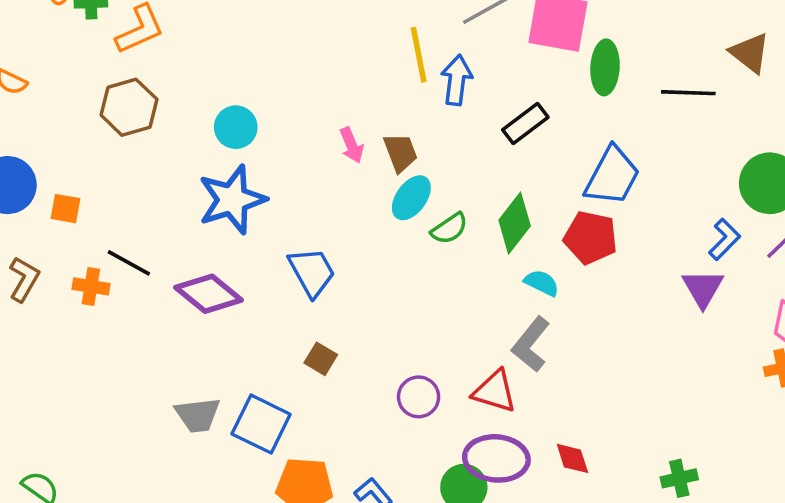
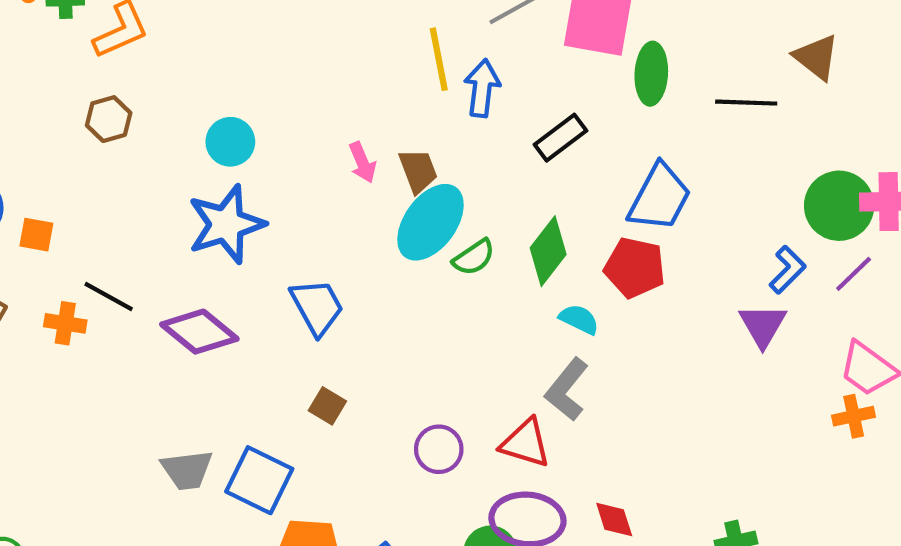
brown hexagon: (129, 107) -> (109, 119), size x0.7
cyan ellipse: (411, 198) -> (431, 222), size x1.5

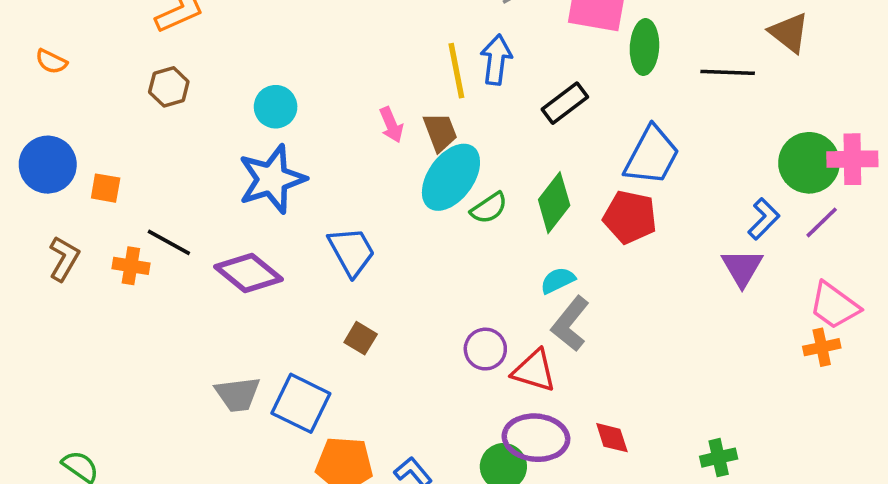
yellow line: (439, 59) -> (456, 71), moved
cyan semicircle: (579, 319) -> (558, 280), moved, turned -52
purple circle: (439, 449) -> (485, 349), moved

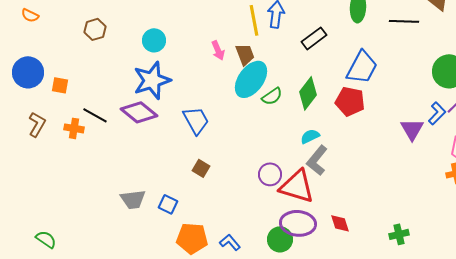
blue L-shape: (764, 219) -> (437, 113), moved
purple diamond: (248, 273) -> (139, 112), moved
red triangle: (534, 371) -> (297, 186), size x1.4
blue square: (301, 403) -> (168, 204), size x0.6

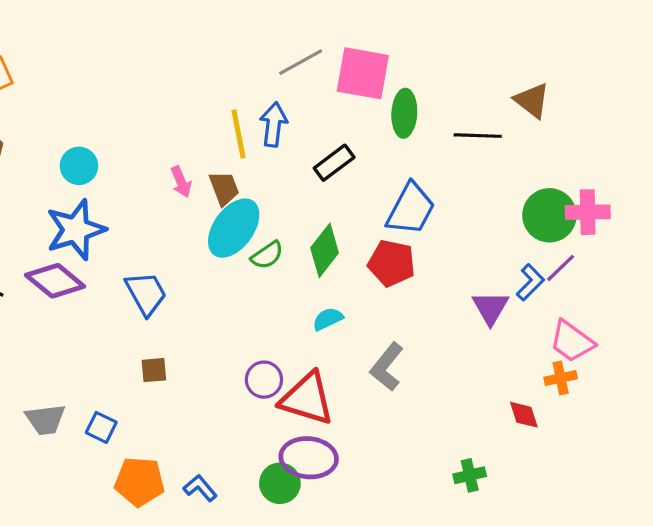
gray L-shape: (317, 160) -> (387, 367), moved
brown square: (201, 168) -> (154, 370), turned -36
red diamond: (340, 223) -> (524, 415), moved

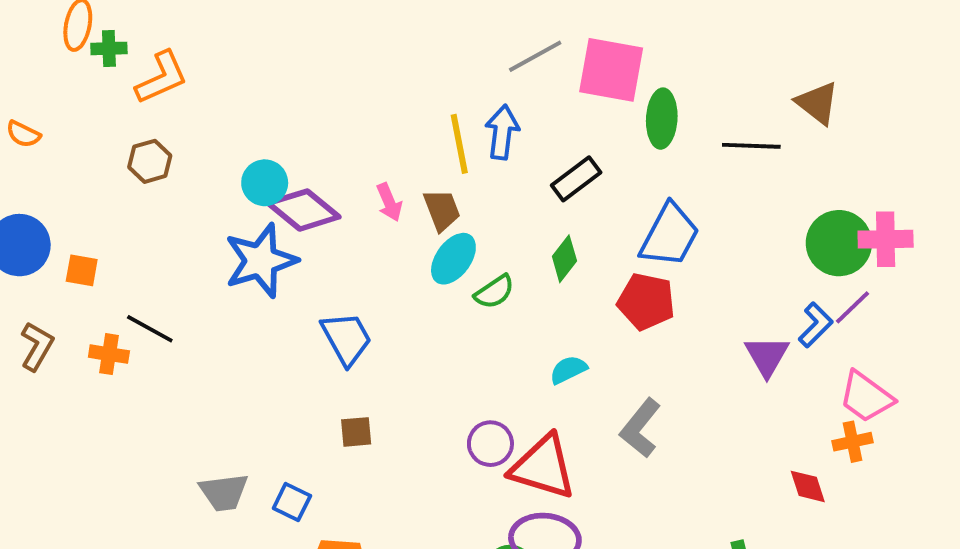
cyan ellipse: (234, 228) -> (453, 259), size x0.7
green diamond: (325, 250) -> (564, 259), moved, size x0.7
purple diamond: (55, 281) -> (304, 210), moved

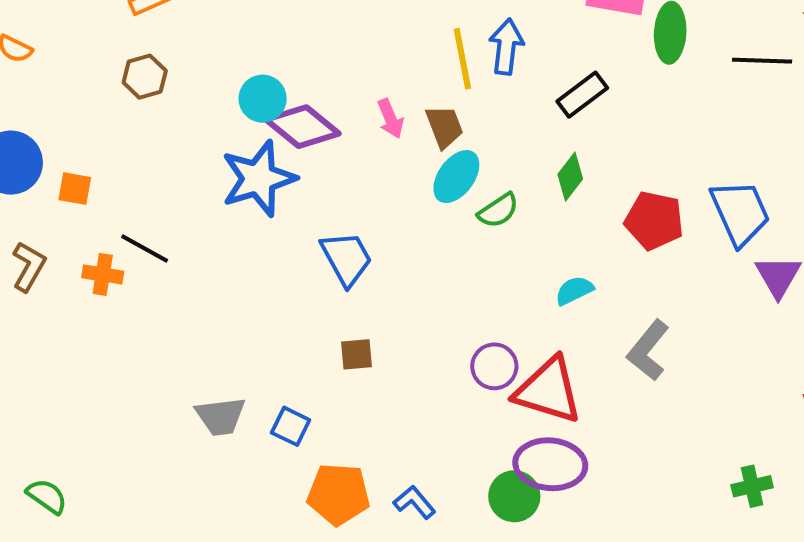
blue trapezoid: (670, 235) -> (740, 213), moved, turned -52

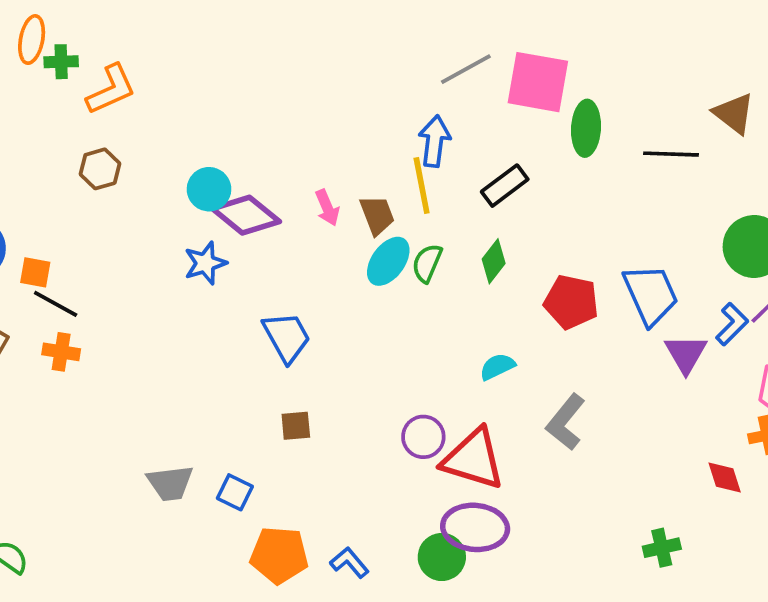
yellow line: (462, 59) -> (422, 186), moved
blue star: (259, 179) -> (205, 263), size x0.6
green semicircle: (498, 211) -> (427, 263), moved, turned 147
black line: (145, 248) -> (56, 304), moved

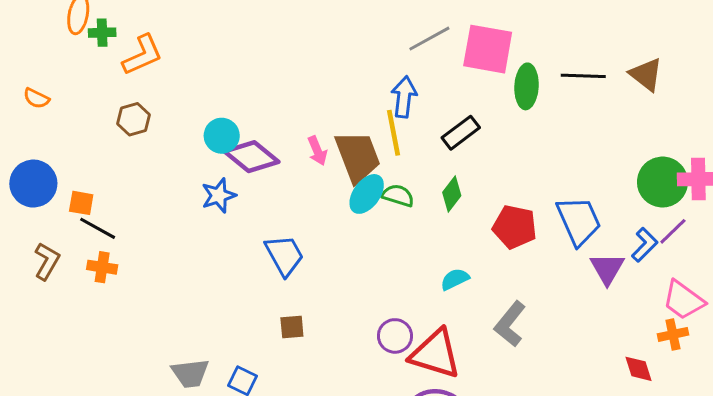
black line: (671, 154) -> (583, 76), moved
brown trapezoid: (377, 215) -> (358, 157), size x1.6
green semicircle: (427, 263) -> (398, 195), turned 84

